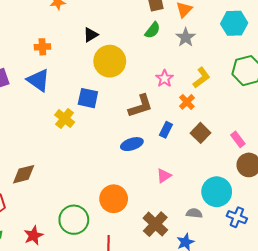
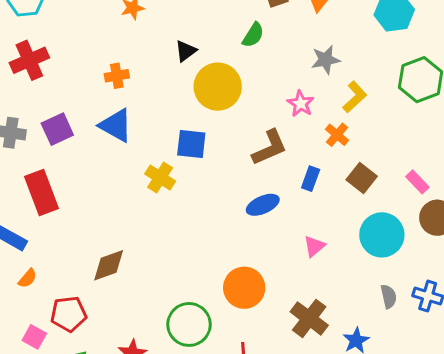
green semicircle: (153, 30) -> (253, 35), moved
gray star: (186, 37) -> (326, 60), moved, turned 30
cyan circle: (217, 192) -> (382, 235), moved
gray semicircle: (194, 213) -> (389, 296), moved, turned 77

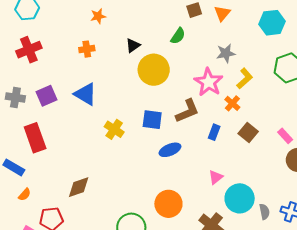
orange cross: (117, 76) -> (87, 49), moved
pink star: (301, 104) -> (209, 82), size x1.6
blue square: (191, 144) -> (152, 120), moved
blue ellipse: (263, 205) -> (170, 150), moved
cyan circle: (382, 235) -> (240, 198), moved

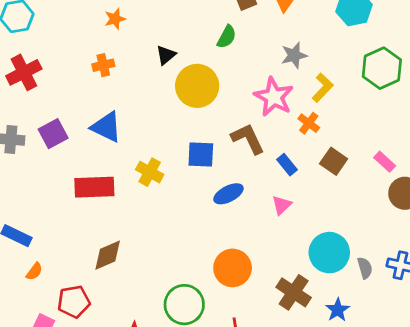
brown L-shape: (187, 111) -> (248, 139), turned -88
blue rectangle: (214, 132) -> (287, 165), turned -56
red rectangle: (35, 138) -> (94, 187), moved, turned -68
pink triangle: (216, 177) -> (282, 205), moved

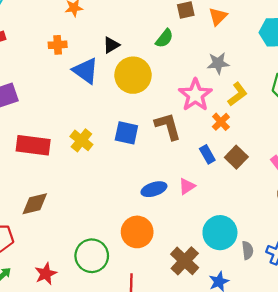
blue triangle: (106, 127) -> (86, 71), moved
blue rectangle: (287, 165) -> (207, 154), moved
blue ellipse: (228, 194) -> (154, 189), moved

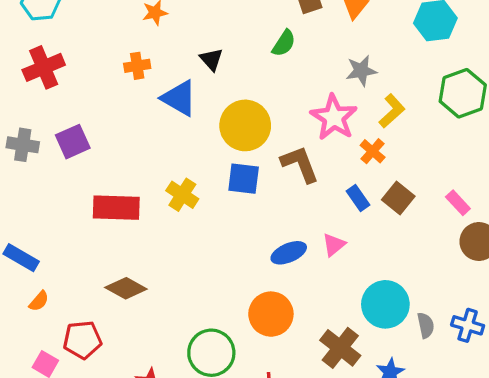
black triangle: (111, 45) -> (211, 59), turned -36
yellow circle: (133, 75) -> (245, 125), moved
brown diamond: (35, 204) -> (126, 288), turned 48

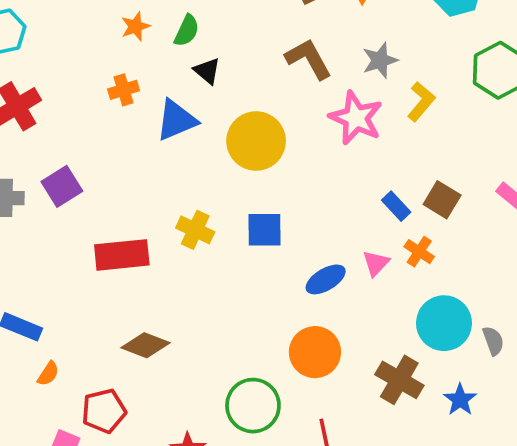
green semicircle: (284, 43) -> (187, 31), moved
blue triangle: (179, 98) -> (176, 120), turned -45
orange cross: (373, 151) -> (419, 252), moved
brown L-shape: (300, 164) -> (309, 59), moved
blue square: (244, 179) -> (264, 230), moved

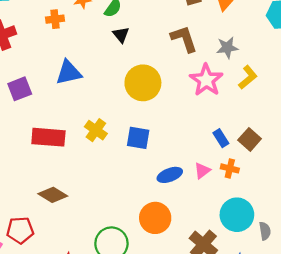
orange cross: (124, 90) -> (55, 19), moved
blue triangle: (176, 120) -> (69, 73), moved
orange cross: (419, 252) -> (230, 168), turned -30

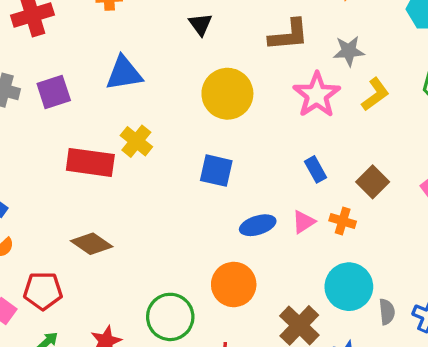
brown L-shape: (184, 39) -> (289, 35), turned 100
yellow cross: (96, 130) -> (136, 141), moved
blue rectangle: (221, 138) -> (315, 169), moved

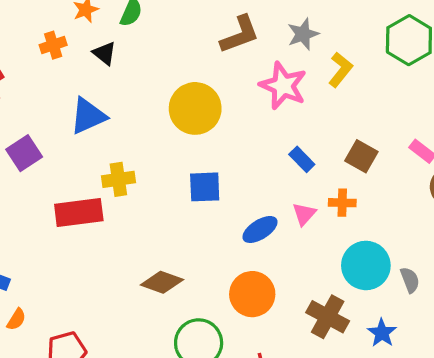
black triangle: (200, 24) -> (104, 53), moved
yellow cross: (136, 141) -> (118, 179), turned -32
brown diamond: (92, 244) -> (162, 282), moved

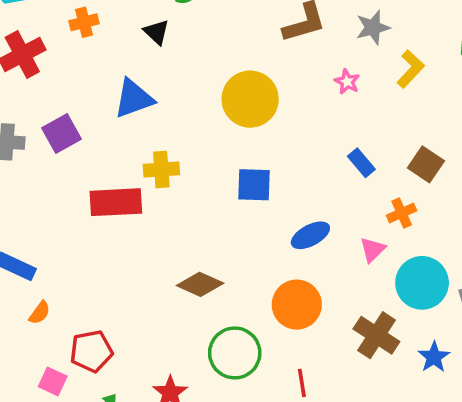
orange cross: (53, 45) -> (84, 22), moved
pink star: (283, 86) -> (347, 82), size x0.5
orange cross: (342, 203) -> (402, 213), turned -30
pink triangle: (304, 214) -> (373, 250), moved

